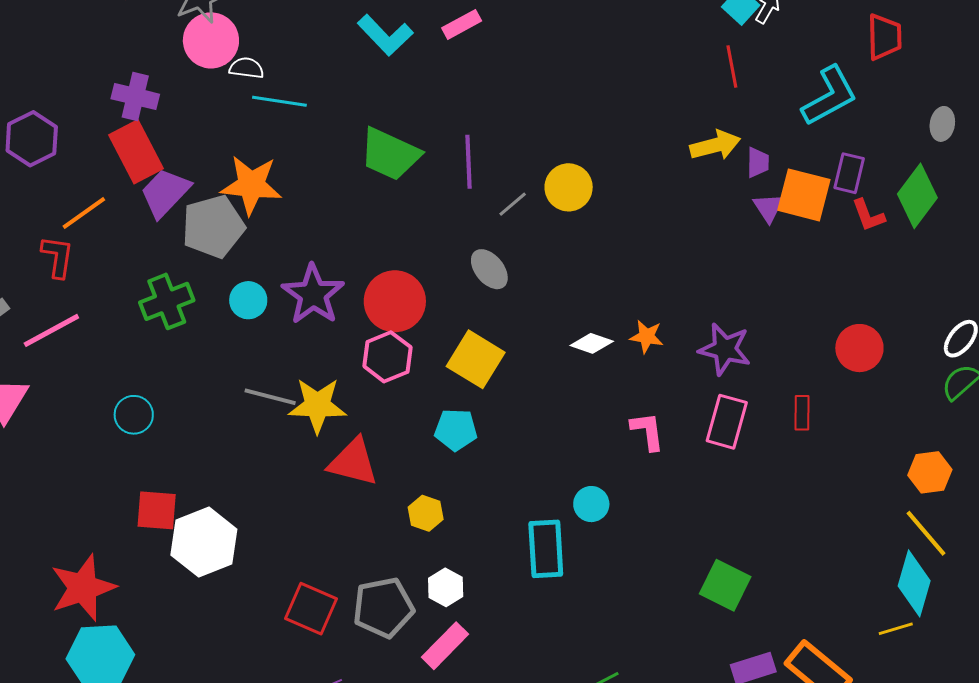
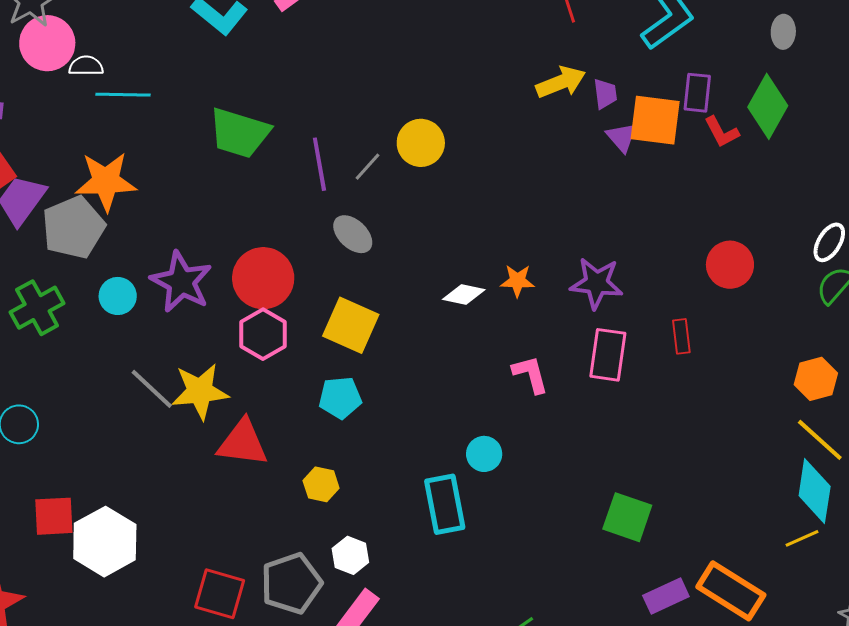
purple line: (469, 162) -> (319, 164), moved
gray line: (270, 397) -> (152, 389), turned 36

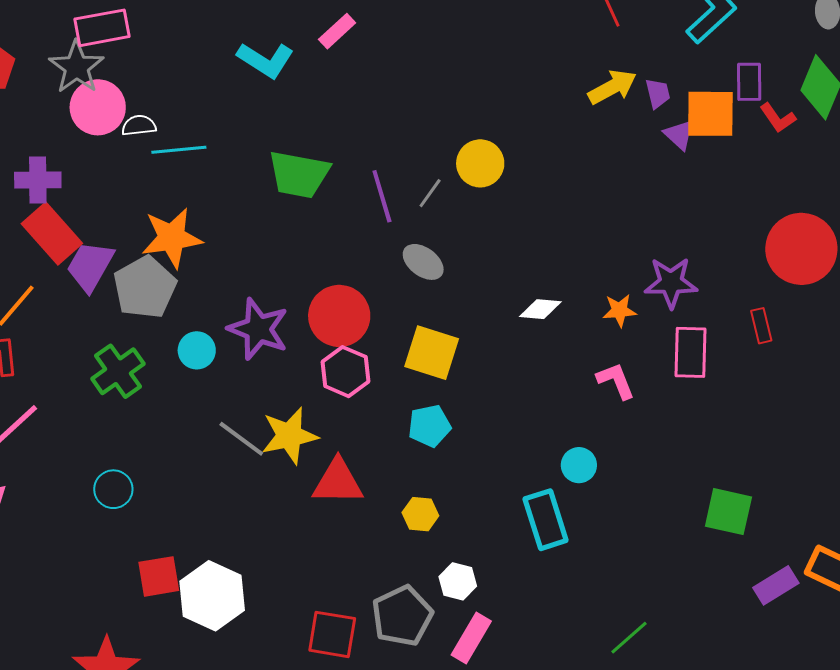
red circle: (730, 265) -> (801, 249), size x1.5
orange star: (517, 281) -> (619, 310), moved

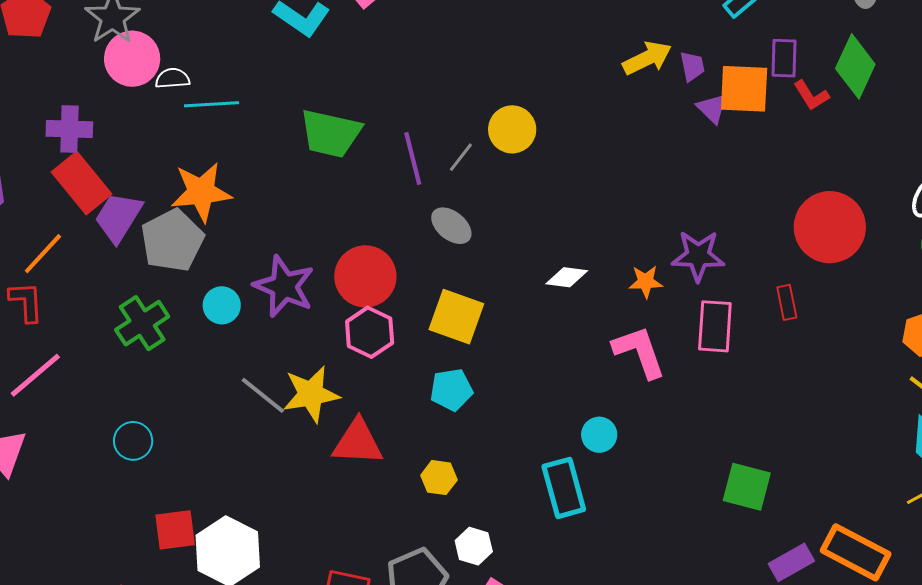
pink L-shape: (616, 381) -> (639, 352), size x1.4

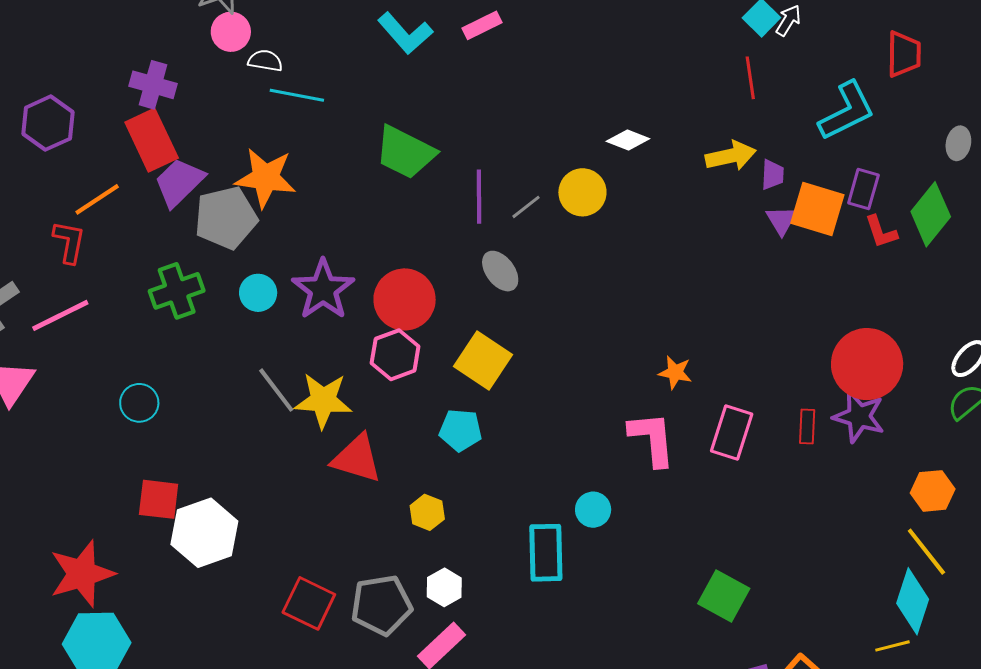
pink circle: (132, 59) -> (231, 32), size x0.7
purple star: (698, 256) -> (859, 416), moved
white diamond: (567, 277) -> (628, 140), moved

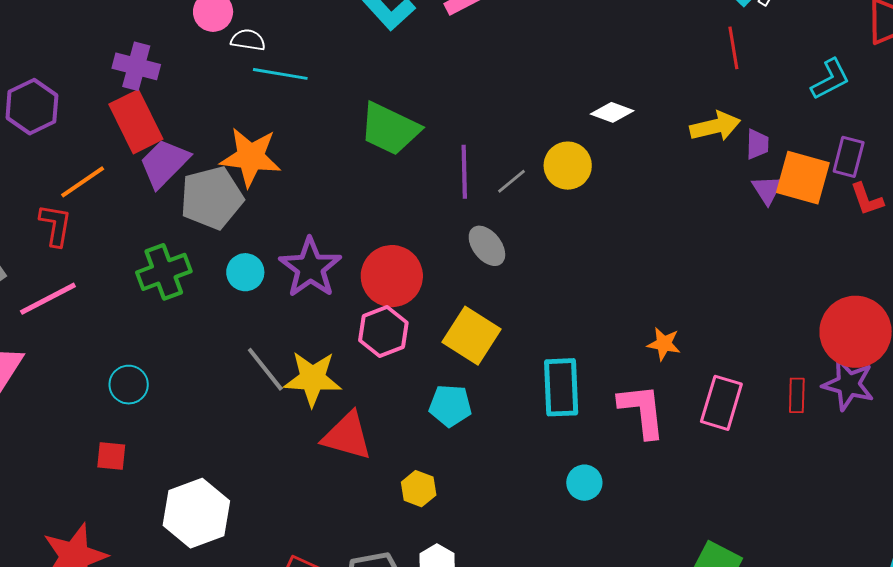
cyan L-shape: (847, 111) -> (830, 79), size x0.7
red square: (159, 499) -> (111, 456), moved, size x0.7
cyan rectangle: (546, 553) -> (561, 387), moved

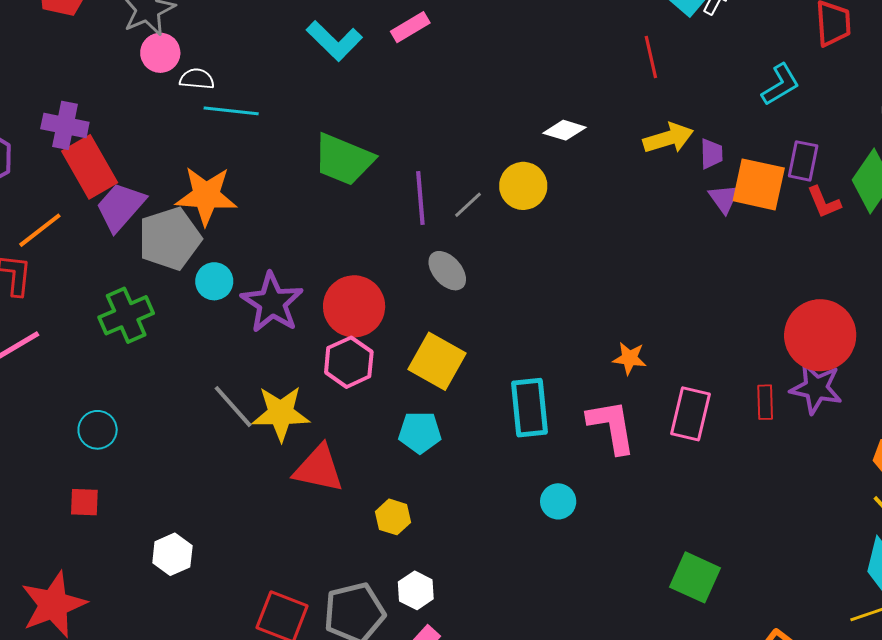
red line: (733, 48) -> (651, 57), moved
purple cross: (136, 66) -> (65, 125), moved
cyan circle: (245, 272) -> (214, 281), moved
white hexagon: (196, 513) -> (172, 554), size x0.6

